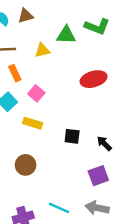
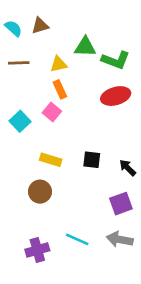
green L-shape: (97, 27) -> (116, 60), moved
orange rectangle: (15, 73) -> (60, 89), moved
yellow rectangle: (33, 123) -> (51, 160), moved

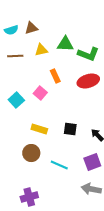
cyan semicircle: (13, 28) -> (11, 30), turned 120
yellow triangle: (59, 64) -> (41, 50), moved
orange rectangle: (60, 89) -> (55, 76), moved
cyan line: (77, 239) -> (59, 165), moved

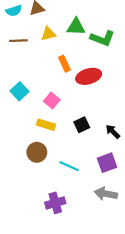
red ellipse: (88, 81) -> (89, 76), moved
pink square: (40, 93) -> (52, 100), moved
black square: (70, 129) -> (82, 125), turned -32
purple cross: (29, 197) -> (55, 203), moved

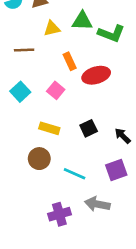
brown line: (18, 41) -> (24, 50), moved
pink square: (52, 100) -> (56, 90), moved
gray arrow: (106, 194) -> (97, 204), moved

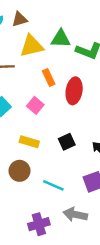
yellow triangle: (52, 28) -> (32, 46), size x1.5
red ellipse: (96, 75) -> (74, 91), turned -65

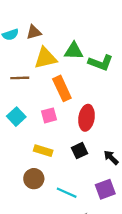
orange rectangle: (49, 77) -> (62, 88), size x1.5
red ellipse: (74, 91) -> (87, 118), moved
pink square: (35, 105) -> (49, 115), turned 35

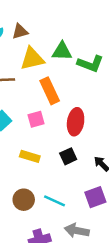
brown circle: (34, 179) -> (24, 200), moved

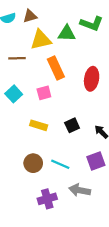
green L-shape: (90, 64) -> (92, 24), moved
red ellipse: (76, 122) -> (92, 79), moved

